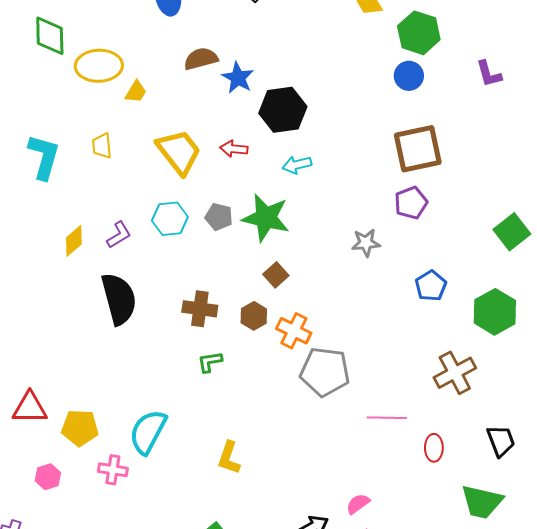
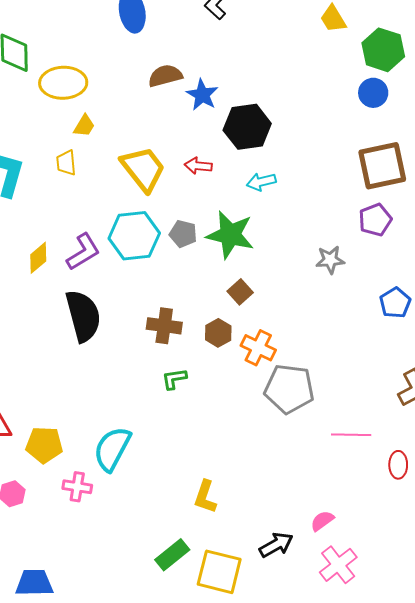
yellow trapezoid: (136, 92) -> (84, 126), moved
cyan hexagon: (170, 219) -> (134, 236), size x1.4
purple L-shape: (119, 235) -> (83, 252), size x1.4
yellow L-shape: (229, 458) -> (205, 497), moved

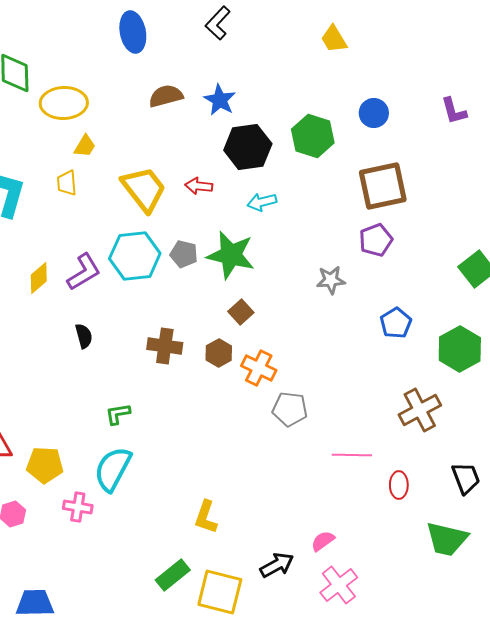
green hexagon: (383, 50) -> (313, 136), moved
blue star: (202, 95) -> (220, 100), moved
black semicircle: (83, 316) -> (84, 336), size x0.5
green L-shape: (174, 379) -> (118, 414), moved
gray pentagon: (289, 389) -> (290, 409), size x0.7

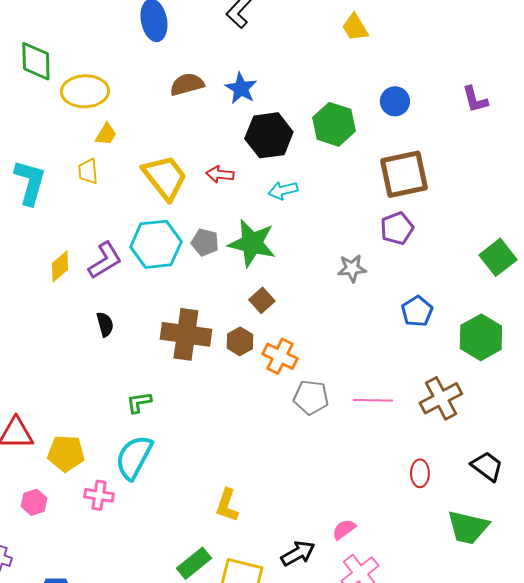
brown cross: (165, 346) -> (186, 334), size x1.4
pink line: (352, 455) -> (373, 400), moved
black trapezoid: (466, 478) -> (487, 466), turned -32

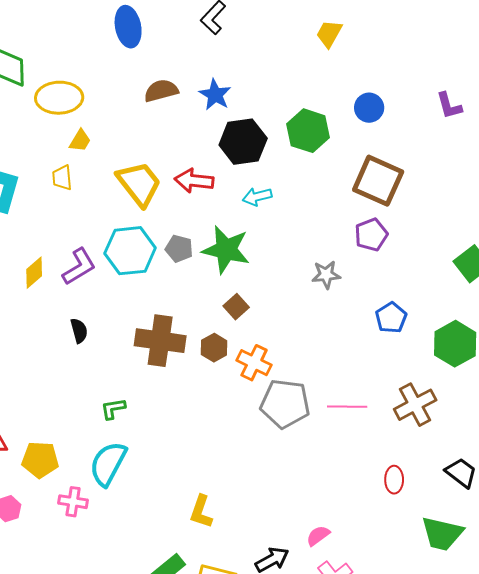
yellow trapezoid: (355, 27) -> (329, 34), turned 60
red arrow: (220, 174) -> (194, 181), size x1.4
brown square: (404, 174) -> (378, 181), turned 36
gray pentagon: (311, 397) -> (285, 404), size x1.4

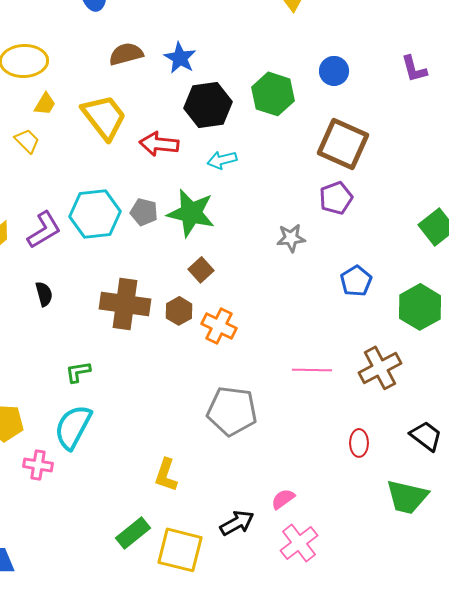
yellow trapezoid: (62, 178) -> (27, 141), turned 140
yellow trapezoid: (139, 184) -> (104, 117), moved
gray pentagon: (285, 404) -> (232, 411), moved

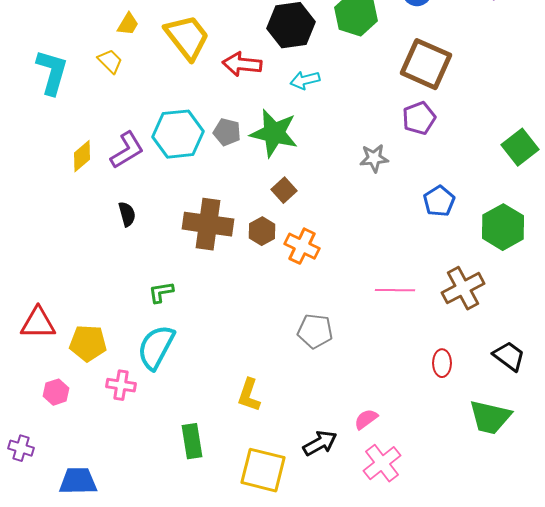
gray pentagon: (232, 411) -> (315, 331), size x0.7
green rectangle: (133, 533) -> (192, 441), moved, turned -60

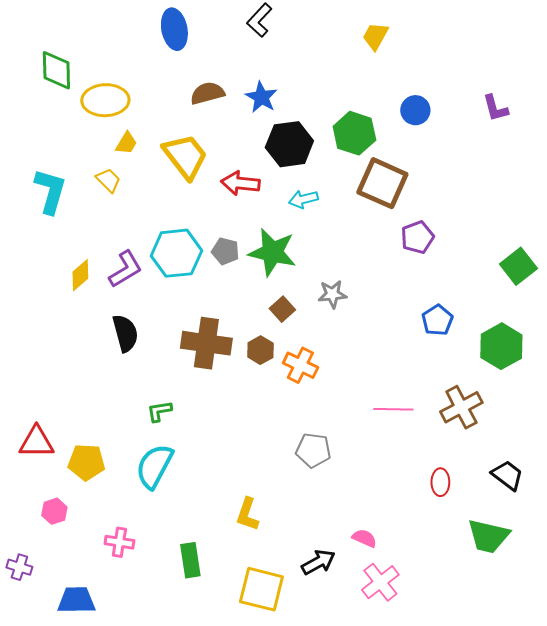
brown square: (426, 64) -> (382, 183), moved
gray star: (374, 158) -> (332, 294), moved
black semicircle: (127, 214) -> (125, 333), size x1.5
pink cross: (121, 385) -> (119, 542), moved
pink semicircle: (366, 419) -> (364, 538), turned 60

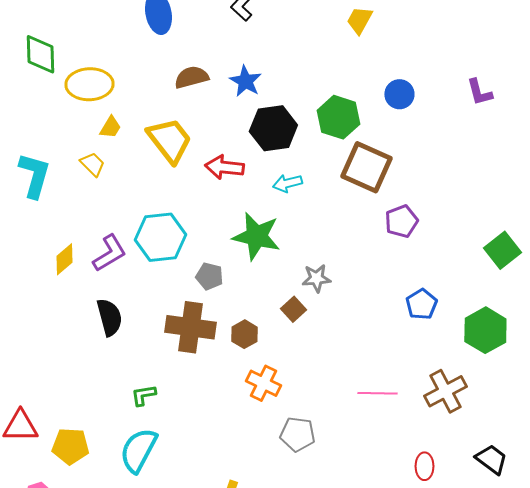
gray pentagon: (225, 251) -> (209, 276), moved
brown square: (282, 309) -> (293, 309), moved
orange cross: (300, 365) -> (263, 383), moved

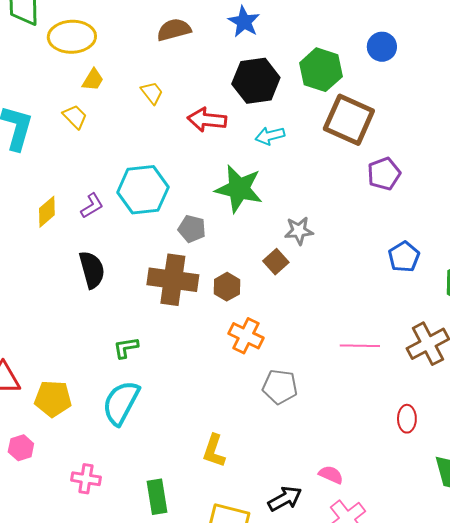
blue star: (245, 81) -> (244, 22), moved
yellow trapezoid: (169, 140) -> (152, 93), size x0.5
purple L-shape: (109, 253) -> (92, 206), size x0.7

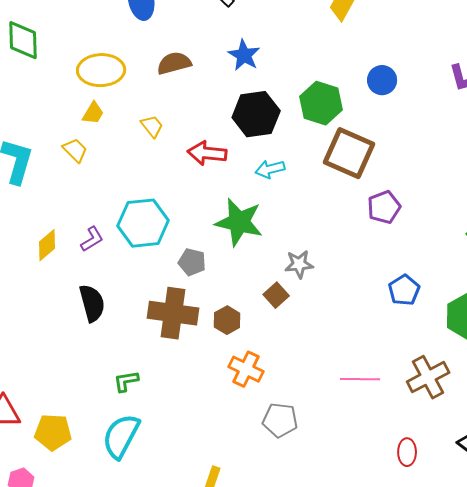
yellow ellipse: (72, 37) -> (101, 70), moved

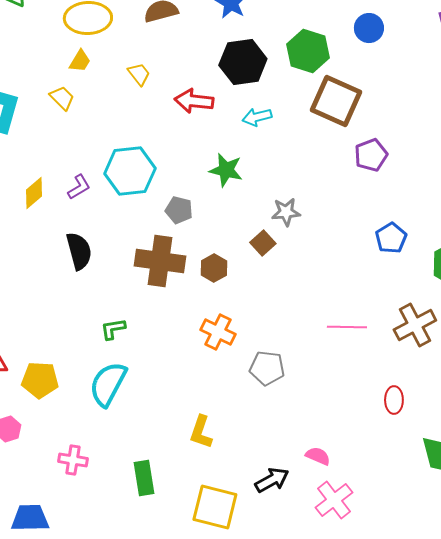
green star: (239, 222) -> (226, 170), size x0.7
orange cross: (246, 369) -> (218, 332), moved

